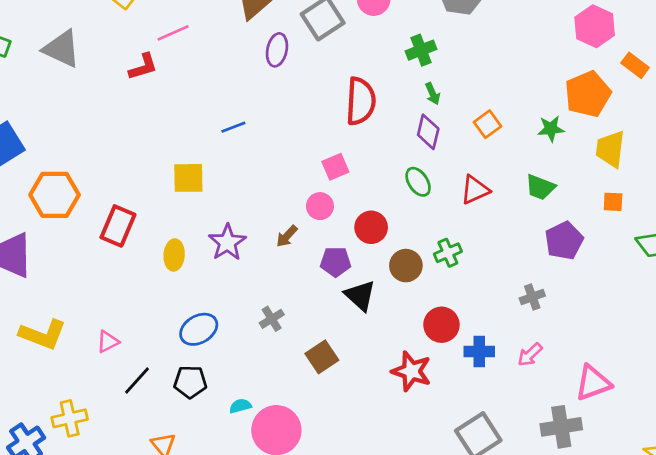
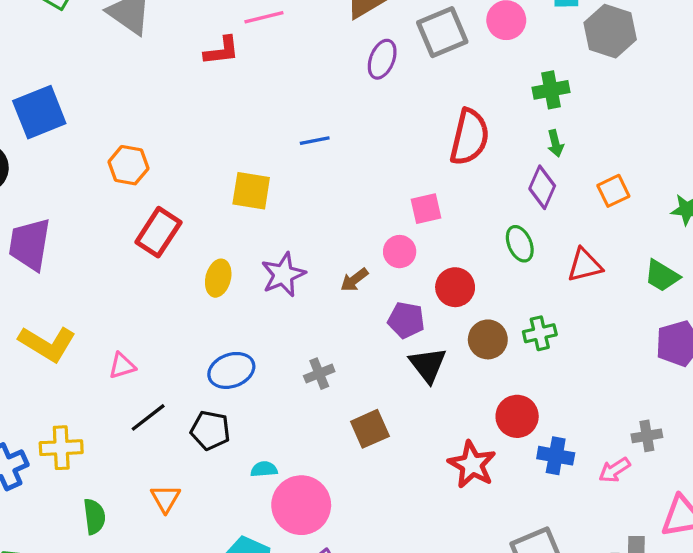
orange hexagon: (55, 195) -> (128, 165), moved, size x0.7
gray cross: (532, 297) -> (647, 436), moved

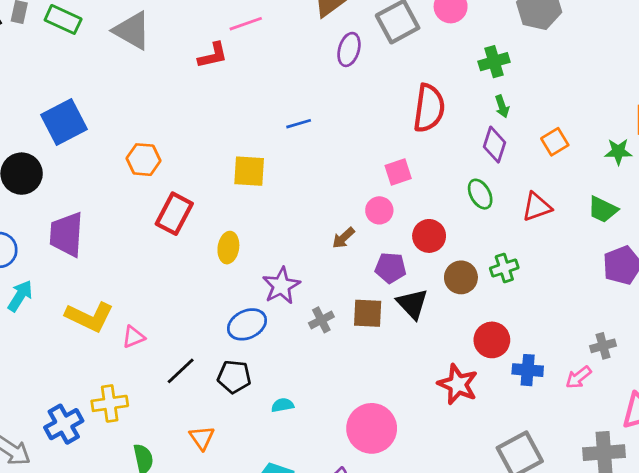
purple star: (283, 275) -> (281, 286), moved
pink triangle: (122, 366) -> (133, 337), moved
brown square: (370, 429) -> (368, 313), moved, turned 32
pink circle: (301, 505) -> (372, 428), moved

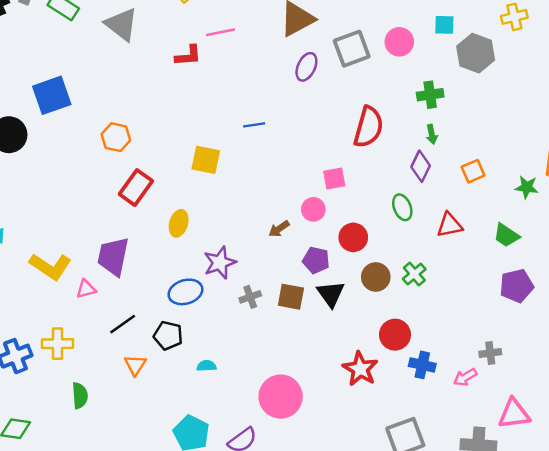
purple trapezoid: (66, 234) -> (113, 256), moved
green cross: (504, 268) -> (414, 274), turned -30
orange triangle: (202, 438) -> (135, 365), moved

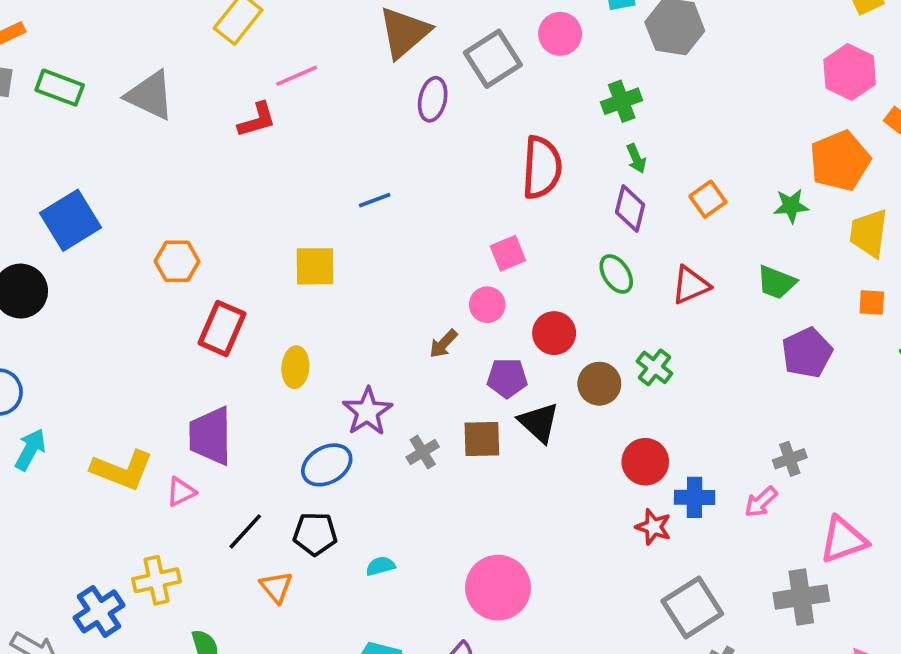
red star: (360, 369) -> (653, 527), moved, size x0.7

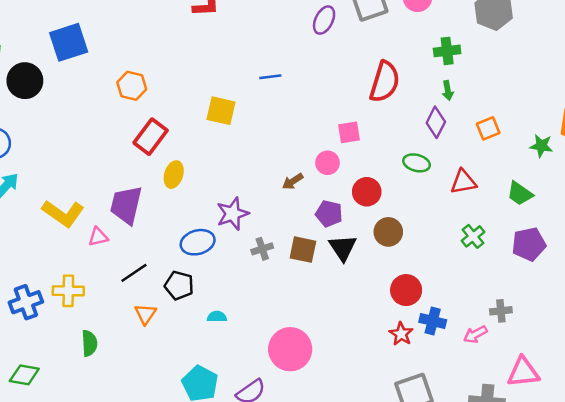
green ellipse: (616, 274) -> (417, 163), turned -55
yellow ellipse: (295, 367) -> (174, 175), moved
green cross: (655, 367) -> (473, 236), moved

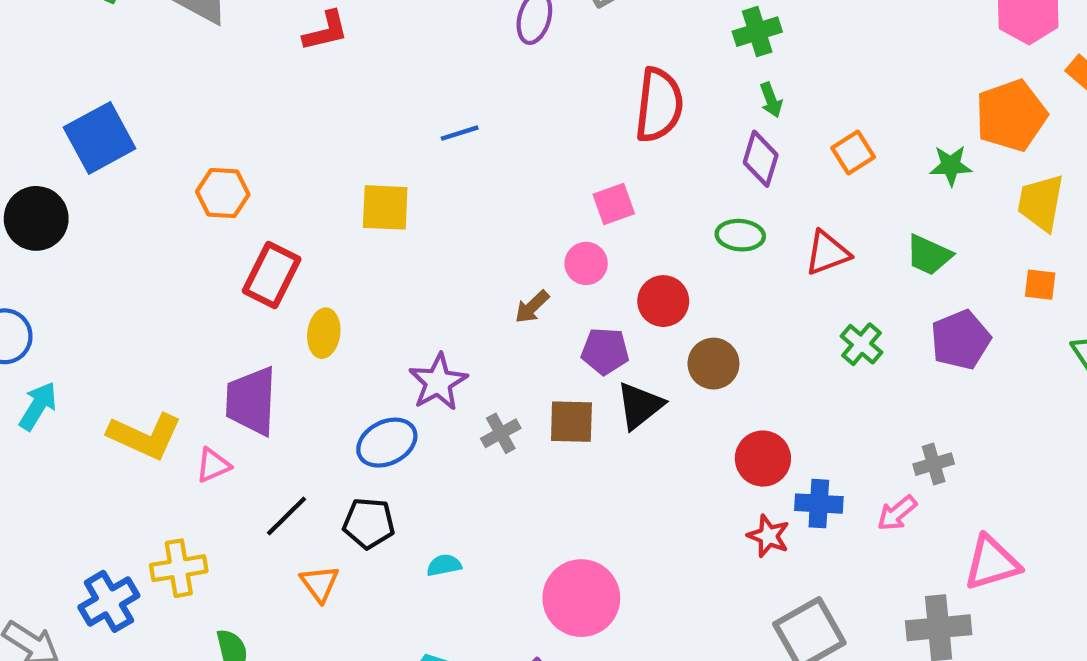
black triangle: (343, 248) -> (640, 406), turned 36

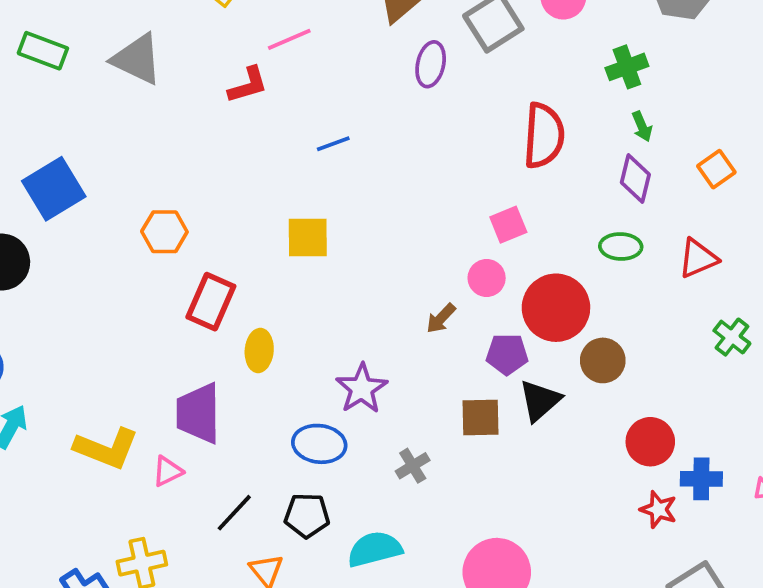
blue line: (460, 133) -> (333, 144), moved
red circle: (663, 301) -> (556, 308), size x1.5
gray cross: (501, 433) -> (413, 466), moved
blue ellipse: (387, 443) -> (319, 444), turned 36
cyan semicircle: (444, 565) -> (375, 549), size x1.8

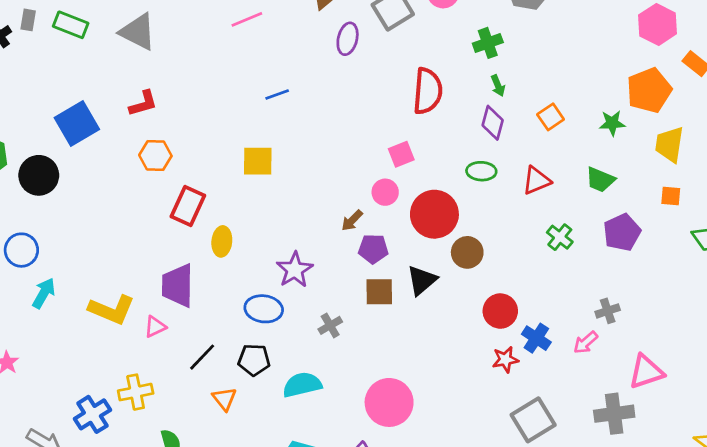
red L-shape: (248, 85) -> (143, 103), moved
purple pentagon: (507, 354) -> (373, 249), moved
blue cross: (701, 479) -> (536, 338), turned 32
red star: (658, 509) -> (505, 360), turned -30

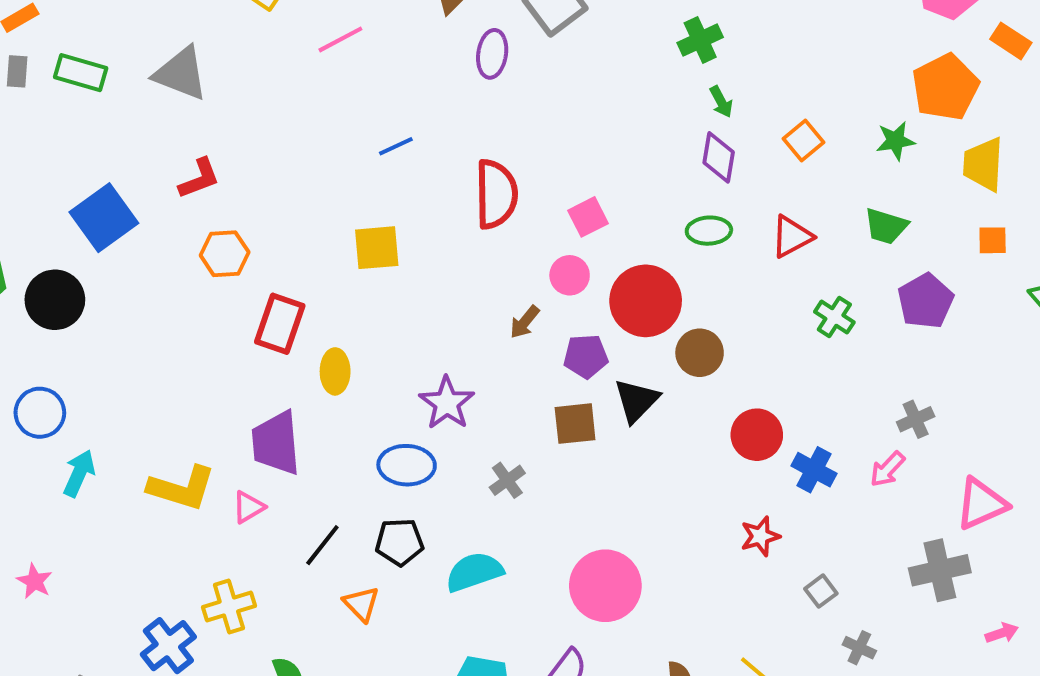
red semicircle: (428, 91) -> (496, 194), moved
purple pentagon: (373, 249) -> (586, 356), moved
red star: (505, 360) -> (760, 536), moved
gray square: (533, 420) -> (821, 591), size x0.5

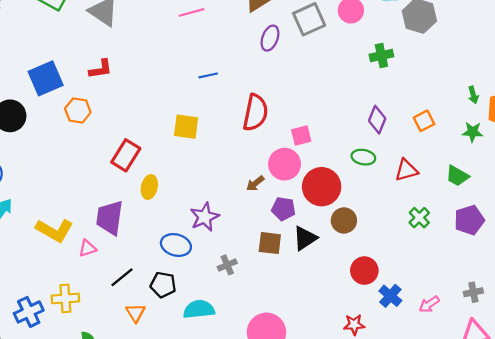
green arrow: (721, 102) -> (473, 95), moved
orange hexagon: (225, 254) -> (78, 110), moved
pink circle: (570, 275) -> (285, 164), size x1.5
gray cross: (916, 419) -> (473, 292), moved

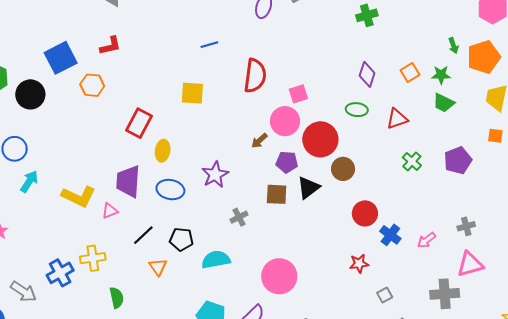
green star: (473, 132) -> (441, 75), moved
green trapezoid: (457, 176) -> (444, 103), moved
blue ellipse: (176, 245) -> (170, 190), moved

